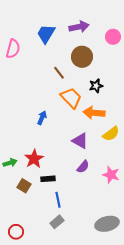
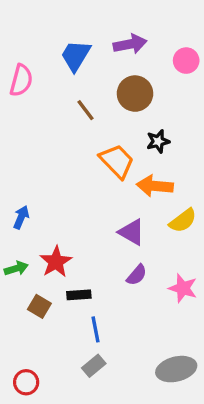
brown line: (59, 73) -> (86, 110), moved
blue arrow: (42, 118) -> (21, 217), moved

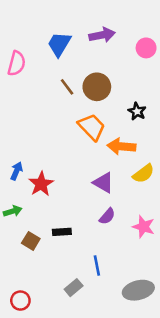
brown circle: (135, 94) -> (97, 87), moved
black star: (158, 141) -> (137, 111), moved, turned -30
red star: (56, 262) -> (41, 184), moved
blue line: (95, 329) -> (97, 266), moved

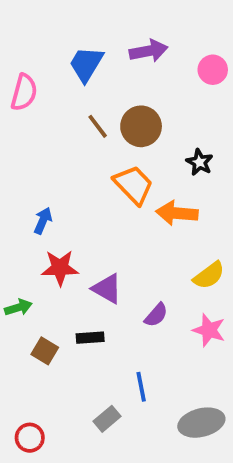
blue arrow: (17, 171) -> (43, 221), moved
yellow semicircle: (143, 174) -> (209, 275), moved
purple triangle: (103, 183) -> (107, 289), moved
red star: (41, 184) -> (60, 268), turned 30

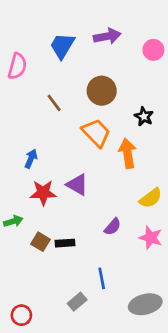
brown line: (98, 126) -> (54, 103), moved
orange arrow: (177, 213) -> (128, 153), turned 76
purple triangle: (107, 289) -> (77, 185), moved
brown square: (45, 351) -> (40, 242), moved

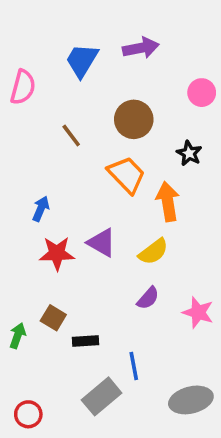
pink circle: (153, 50) -> (202, 93), moved
yellow semicircle: (151, 198) -> (153, 252), moved
green arrow: (13, 221) -> (18, 336), moved, turned -54
black rectangle: (65, 243) -> (85, 341), moved
gray rectangle: (77, 302) -> (102, 396), size x1.5

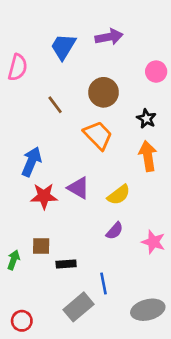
orange arrow: (168, 202) -> (148, 156), moved
blue arrow: (41, 209) -> (31, 162), size x1.5
brown square: (53, 318) -> (41, 246), turned -30

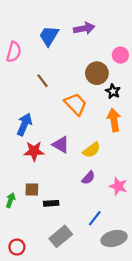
brown circle: (104, 92) -> (97, 73), moved
blue line: (104, 283) -> (95, 218), moved, turned 49

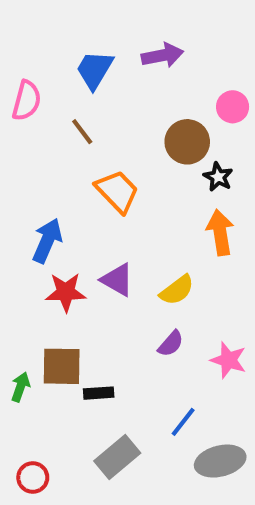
brown line: (43, 81) -> (82, 132), moved
orange trapezoid: (76, 104) -> (117, 191), moved
brown square: (32, 189) -> (62, 366), size x1.5

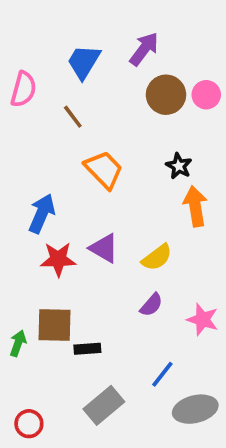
purple arrow: (163, 55) -> (144, 49), turned -42
brown circle: (187, 142) -> (166, 95), moved
black star: (218, 177) -> (179, 166), moved

